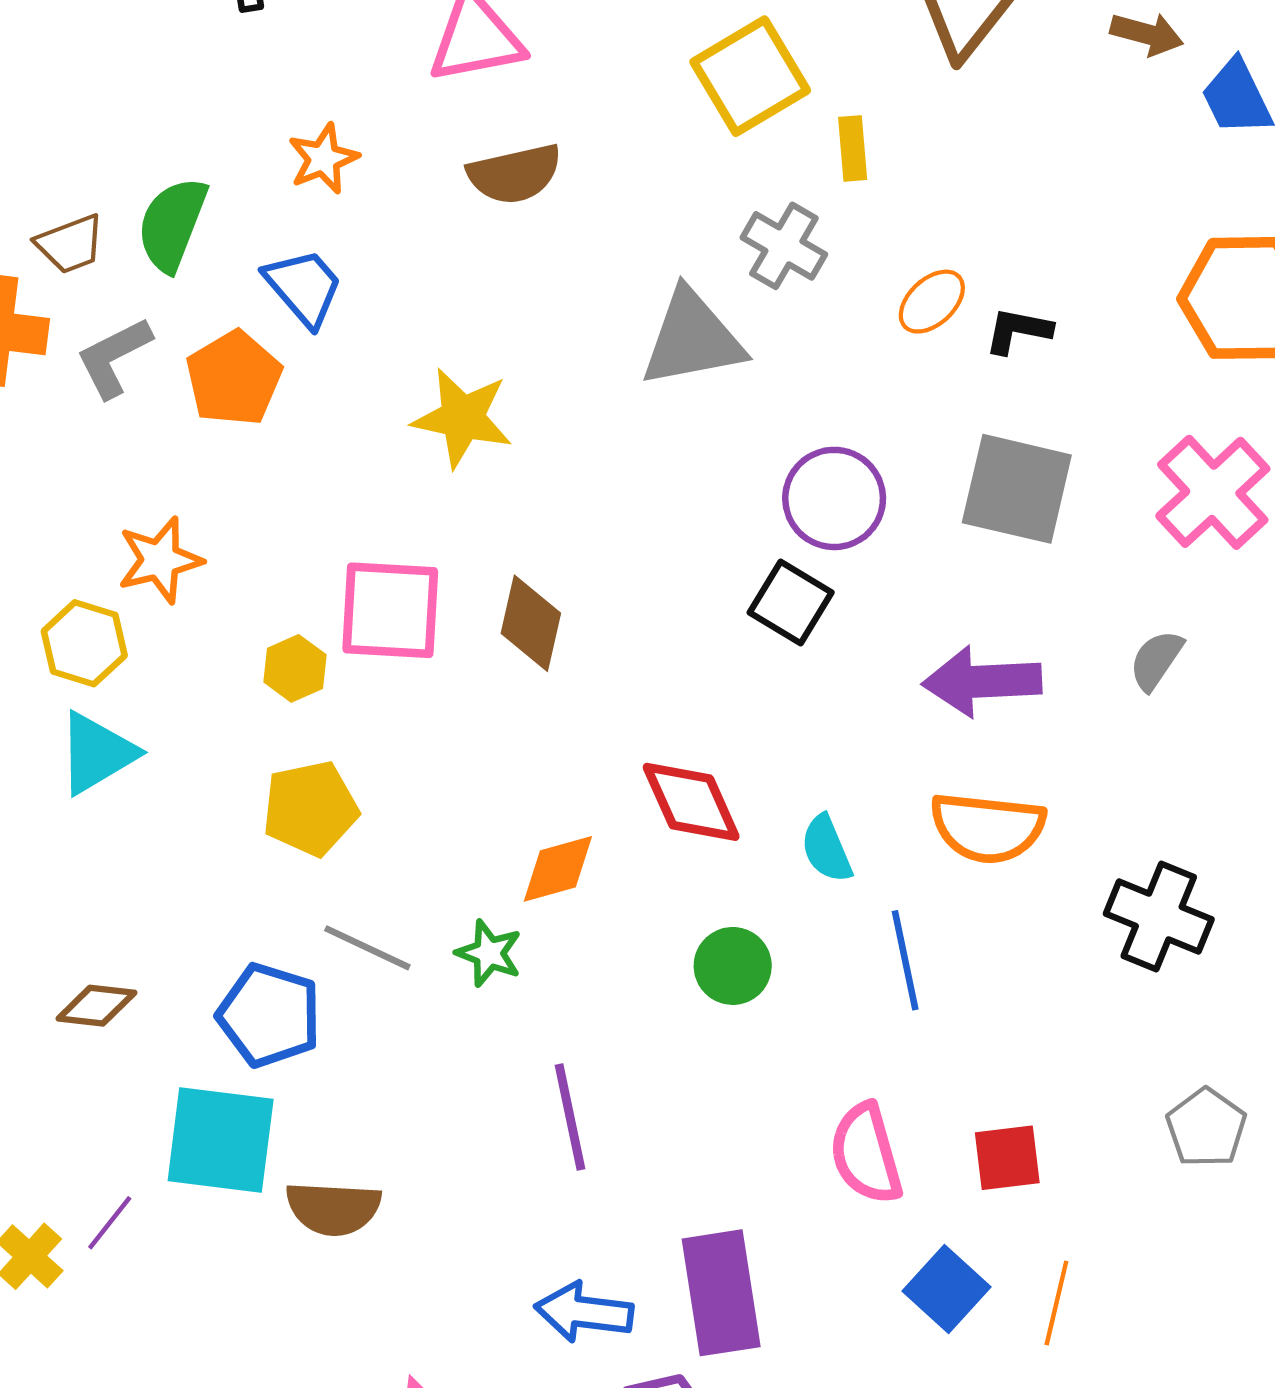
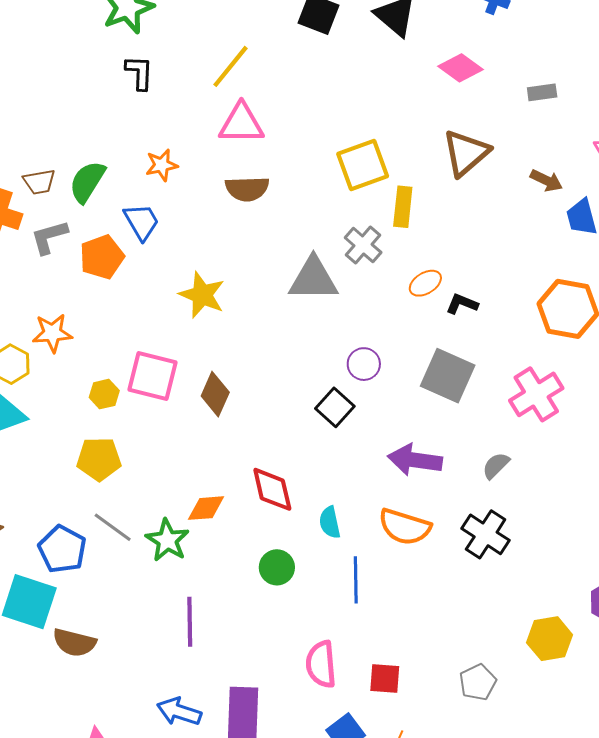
yellow rectangle: (853, 148) -> (403, 207), size x1.4
purple circle: (834, 498) -> (364, 364), size x0.7
black cross: (1159, 916) -> (486, 534), moved
green star: (489, 953) -> (167, 540), size x1.4

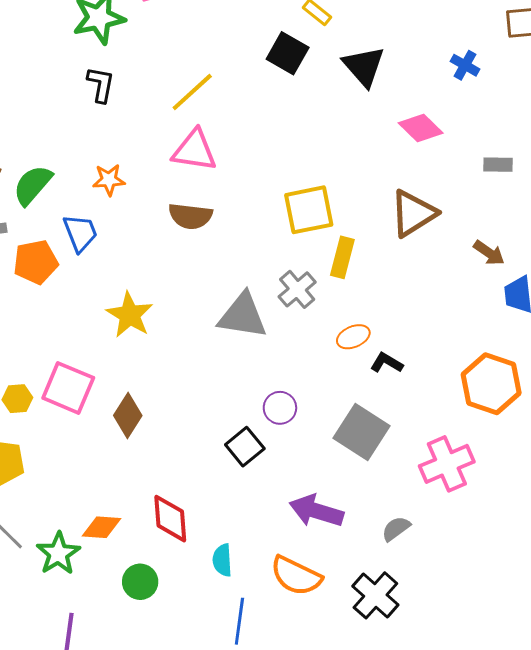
green circle: (277, 567) -> (140, 582), moved

